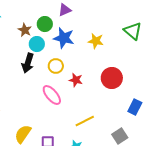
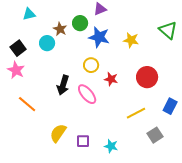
cyan circle: (37, 44) -> (47, 43), moved
black arrow: (28, 63) -> (63, 85), moved
yellow line: (85, 121) -> (136, 113), moved

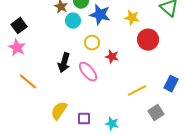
cyan circle: (47, 43) -> (73, 21), moved
red circle: (147, 77) -> (148, 40), moved

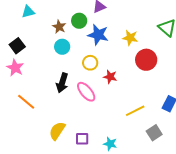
cyan circle: (73, 21) -> (62, 47), moved

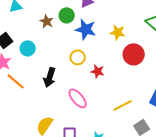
cyan circle: (62, 47) -> (28, 48), moved
pink ellipse: (86, 92) -> (78, 98), moved
orange line: (26, 102) -> (16, 81), moved

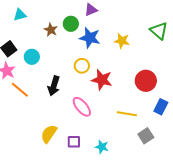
red circle: (134, 54) -> (146, 81), moved
red star: (98, 71) -> (102, 80), size x1.5
yellow line: (123, 105) -> (127, 114), turned 36

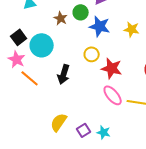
cyan circle: (32, 57) -> (42, 45), size x1.5
pink ellipse: (82, 107) -> (113, 95), moved
purple square: (74, 142) -> (84, 130), turned -32
cyan star: (102, 147) -> (104, 132), moved

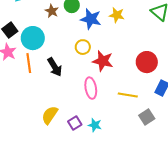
yellow star: (132, 29) -> (117, 15), moved
black arrow: (64, 74) -> (55, 67), turned -48
orange line: (30, 78) -> (29, 63), moved, turned 42
pink ellipse: (113, 95) -> (91, 88), moved, turned 30

